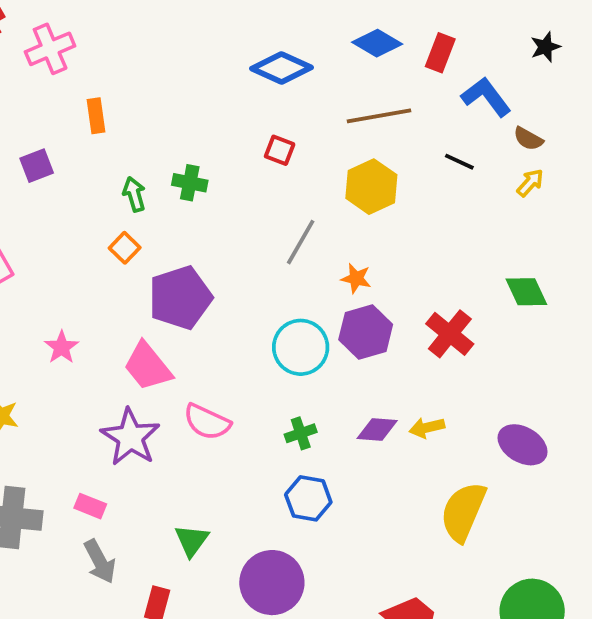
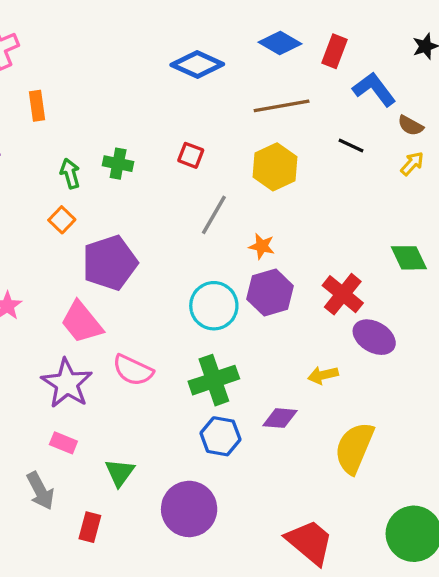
red square: (280, 150) -> (191, 155), moved
purple diamond: (377, 430) -> (280, 418), moved
green cross: (301, 433) -> (214, 380), size x1.8
purple ellipse: (523, 445) -> (374, 337), moved
pink rectangle: (90, 506) -> (63, 443), moved

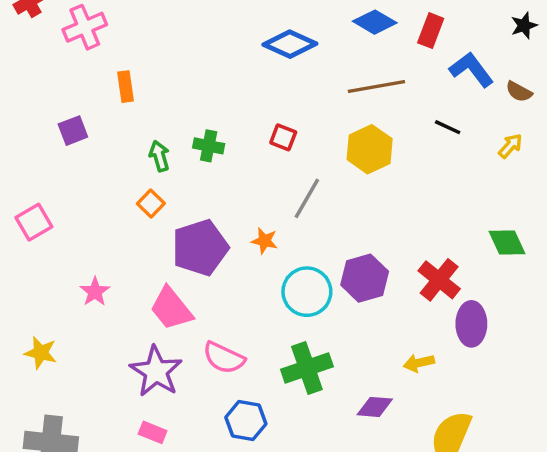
brown semicircle: (411, 126) -> (519, 92), moved
orange star: (262, 246) -> (265, 241), moved
purple ellipse: (374, 337) -> (471, 324), turned 60
blue hexagon: (220, 436) -> (246, 421), moved

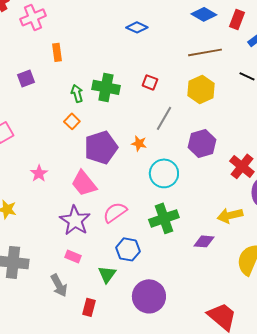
blue diamond: (290, 44) -> (137, 27), moved, size x0.7
green cross: (209, 146) -> (106, 87), size x1.5
purple hexagon: (365, 278) -> (202, 143), moved
pink semicircle: (224, 358) -> (115, 212), turned 120
yellow arrow: (419, 363) -> (230, 215), size x1.4

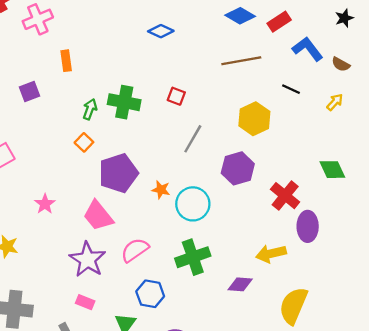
red rectangle: (237, 19) -> (279, 22), turned 36
yellow hexagon: (201, 89) -> (254, 119), moved
green arrow: (77, 93) -> (90, 109), turned 36
orange star: (139, 143) -> (161, 190), moved

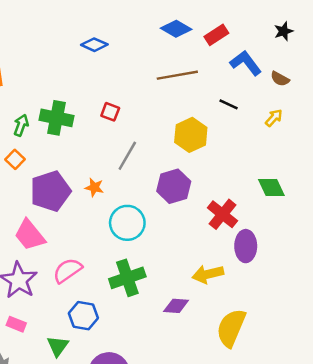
orange star: (161, 190) -> (94, 187), moved

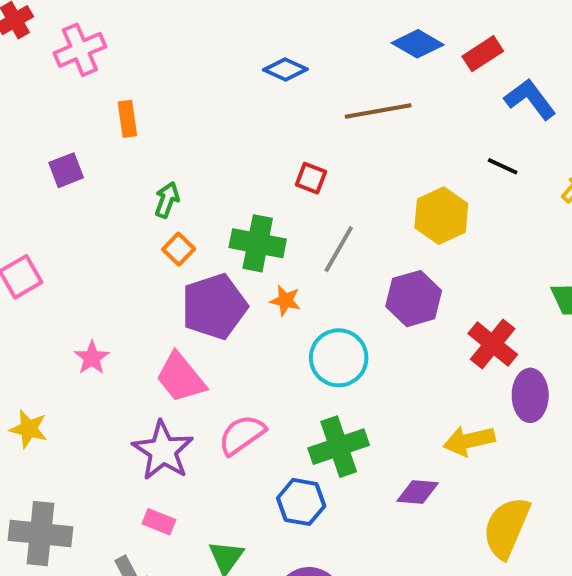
brown line: (177, 75) -> (378, 111), moved
green cross: (56, 118) -> (258, 243), moved
orange square: (15, 159) -> (179, 249), moved
blue hexagon: (83, 316) -> (301, 502), moved

